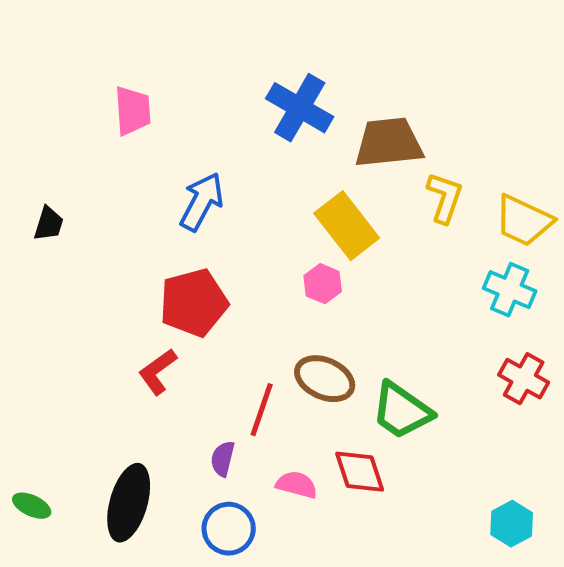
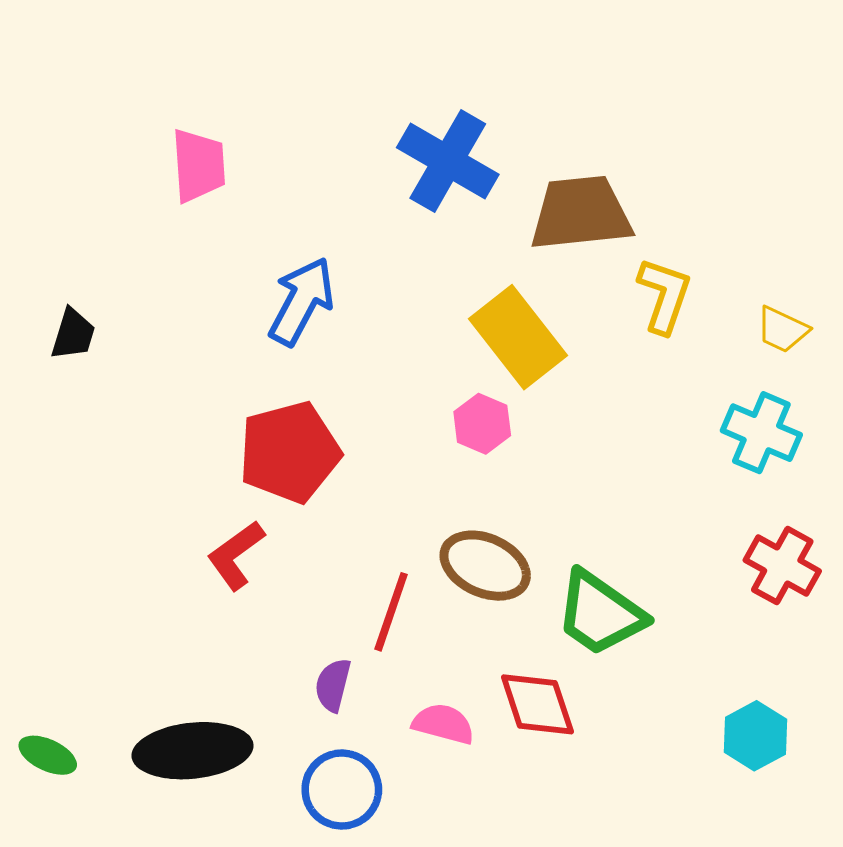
yellow trapezoid: (524, 221) -> (782, 330), size x0.6
black ellipse: (129, 503) -> (193, 751), turned 68
cyan hexagon: (512, 524) -> (755, 736), moved

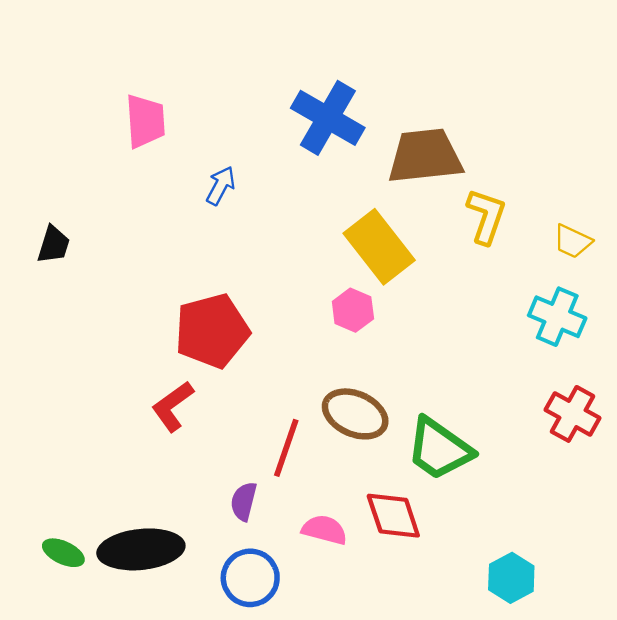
blue arrow: (302, 301) -> (221, 186), moved, size x0.6
cyan hexagon: (755, 736) -> (511, 578), moved
green ellipse: (48, 755) -> (63, 553), moved

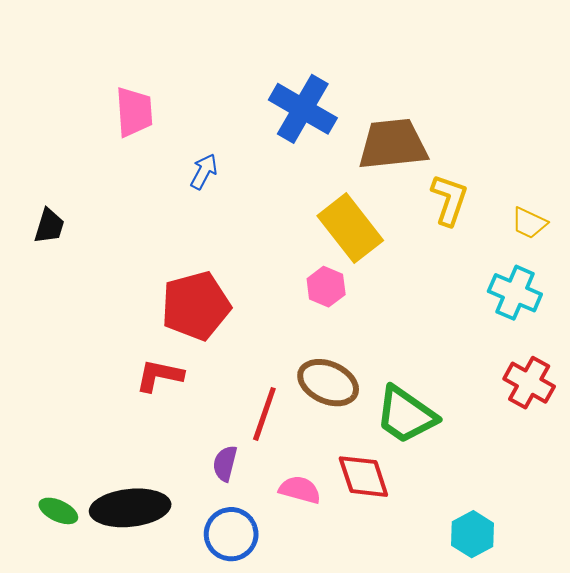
red L-shape: (173, 406) -> (159, 376), turned 48

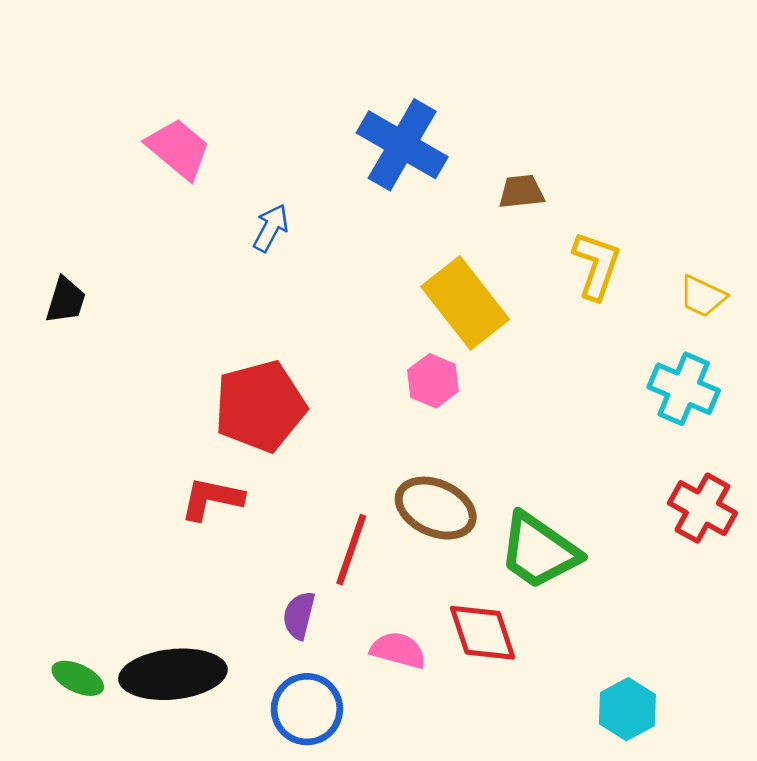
pink trapezoid: (134, 112) -> (178, 149), turned -46
brown trapezoid: (393, 144) -> (521, 192), size x0.5

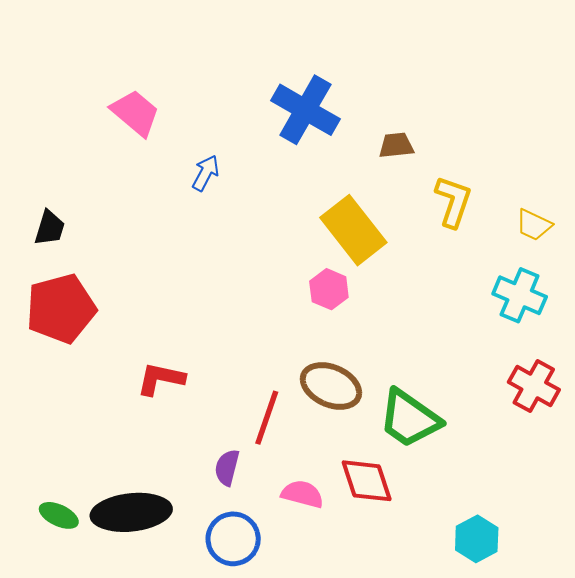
red pentagon: (260, 406) -> (61, 309), moved

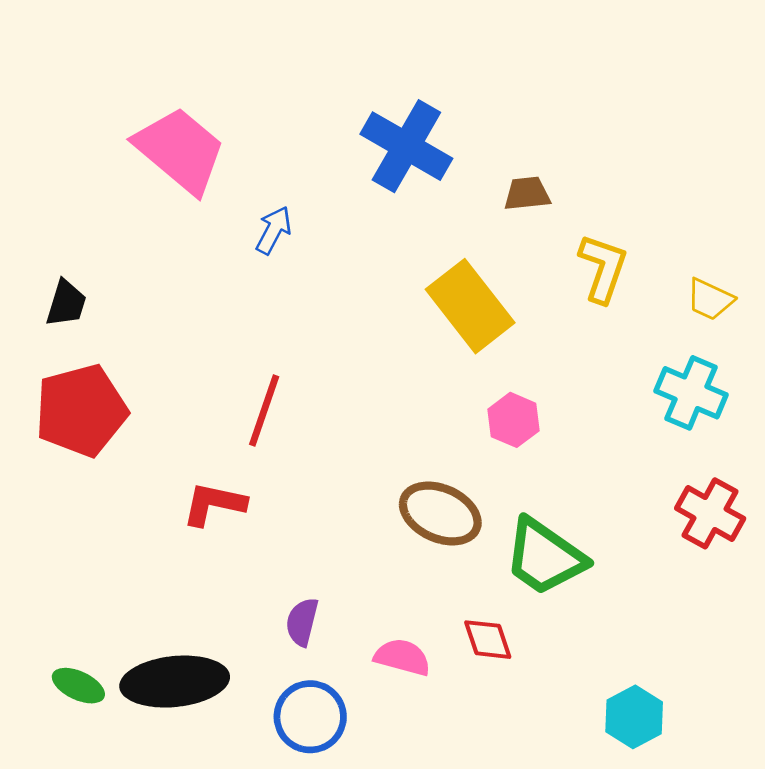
pink trapezoid: (135, 113) -> (180, 150), size x1.4
pink hexagon: (329, 289) -> (513, 420), moved
red line: (267, 418) -> (264, 410), moved
red diamond: (367, 481) -> (488, 640), size x0.7

